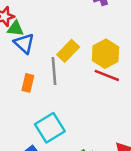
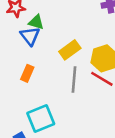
green triangle: (15, 29) -> (36, 22), moved
gray line: (54, 71) -> (74, 79), moved

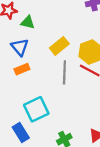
blue triangle: (30, 36) -> (20, 47), moved
orange rectangle: (27, 73) -> (22, 69), turned 48

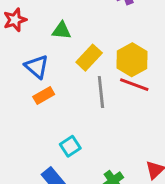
green triangle: (28, 22) -> (62, 31), moved
cyan square: (36, 109) -> (70, 146), size x0.6

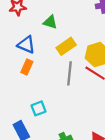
blue triangle: (37, 67) -> (26, 45), turned -30
orange rectangle: (44, 96) -> (27, 67), turned -48

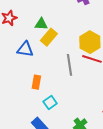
yellow rectangle: (66, 46) -> (49, 37), moved
orange rectangle: (27, 67) -> (36, 82), moved

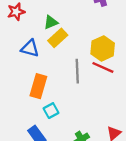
green triangle: (41, 24) -> (51, 22), turned -32
orange rectangle: (36, 82) -> (38, 86), size x1.5

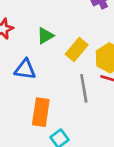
yellow rectangle: (58, 38) -> (77, 50), moved

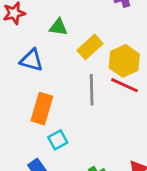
green triangle: (45, 36) -> (58, 27), turned 30

